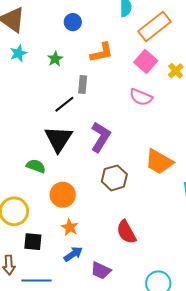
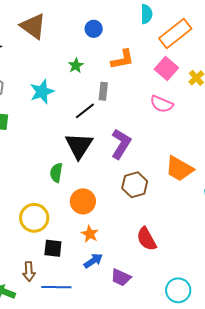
cyan star: (18, 53) -> (42, 92), moved, size x1.4
green semicircle: (36, 166) -> (56, 173), turned -102

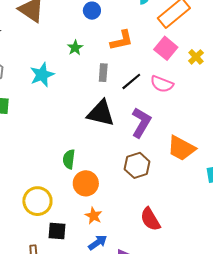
black line: (85, 111) -> (131, 81), moved
purple L-shape: (121, 144) -> (141, 123), moved
black triangle: (79, 146) -> (101, 113), moved, turned -48
green semicircle: (56, 173) -> (69, 159), moved

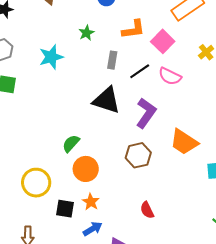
pink square: (166, 48) -> (163, 41), moved
green semicircle: (69, 159) -> (71, 143), turned 30
red semicircle: (150, 219) -> (147, 210), size x0.7
black square: (57, 231) -> (65, 209), moved

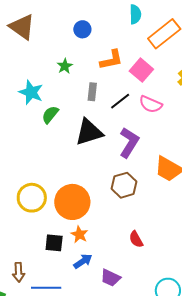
cyan star: (51, 57) -> (31, 92), turned -30
black triangle: (107, 100) -> (89, 132), turned -32
green semicircle: (71, 143) -> (50, 115), moved
orange circle: (86, 169) -> (72, 202), size x1.4
yellow circle: (36, 183) -> (32, 198), moved

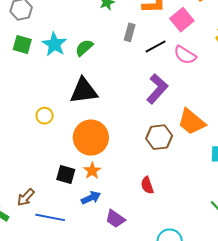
cyan star: (31, 92) -> (54, 44), moved
black triangle: (89, 132) -> (84, 91), moved
brown hexagon: (124, 185) -> (159, 137), moved
yellow circle: (32, 198) -> (45, 116), moved, size x0.6
brown arrow: (19, 272) -> (26, 197), turned 36

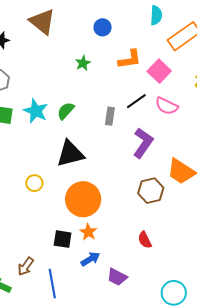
gray rectangle: (130, 32) -> (110, 116), moved
blue line: (50, 217) -> (52, 283), turned 76

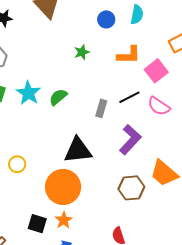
cyan semicircle: (156, 15) -> (137, 15), moved
black triangle: (70, 154) -> (78, 150), moved

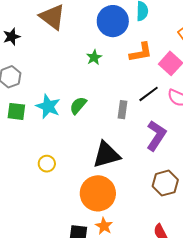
blue circle: (106, 19) -> (113, 21), size x1.8
yellow circle: (17, 164) -> (47, 164), moved

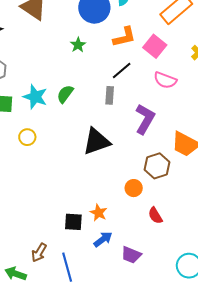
black line: (149, 94) -> (122, 71), moved
yellow circle: (47, 164) -> (27, 137), moved
orange circle: (98, 193) -> (134, 188), moved, size x0.5

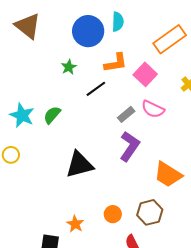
black line: (122, 71) -> (96, 89), moved
gray rectangle: (110, 95) -> (126, 114), moved, turned 42
brown hexagon: (157, 166) -> (150, 212), moved
orange star: (98, 213) -> (75, 224), moved

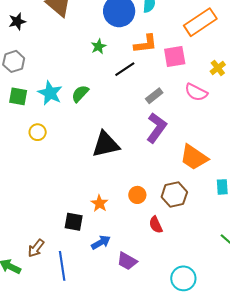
pink square: (145, 74) -> (175, 56), turned 35
pink semicircle: (153, 109) -> (196, 92), moved

